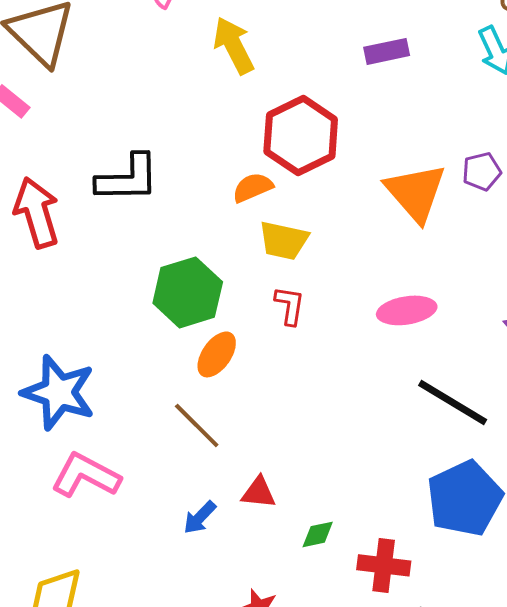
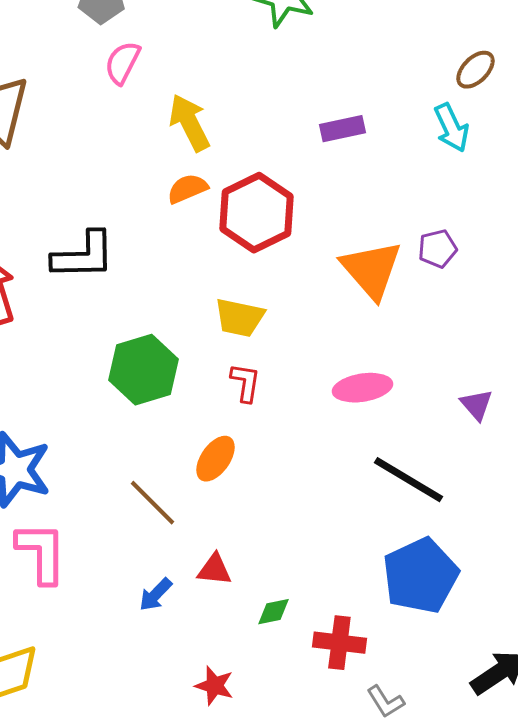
orange semicircle: (253, 187) -> (187, 189), moved
orange ellipse: (217, 354) -> (215, 459), moved
pink L-shape: (86, 475) -> (41, 553), turned 62

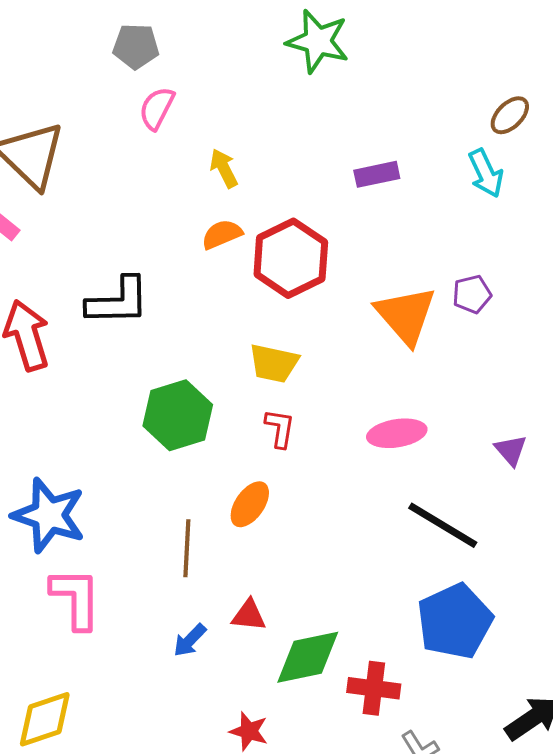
yellow arrow: (189, 123) -> (224, 168), size x0.7
brown line: (152, 503) -> (187, 548), turned 48
green diamond: (273, 612) -> (308, 657), size x2.0

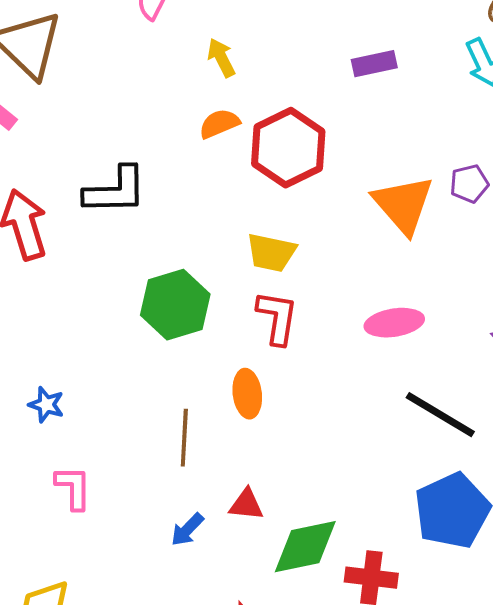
red L-shape: (280, 428) -> (277, 318), size x1.4
orange ellipse: (250, 504) -> (247, 394), turned -42
blue star: (49, 515) -> (46, 405), size x0.5
pink L-shape: (76, 598) -> (73, 488), size x0.7

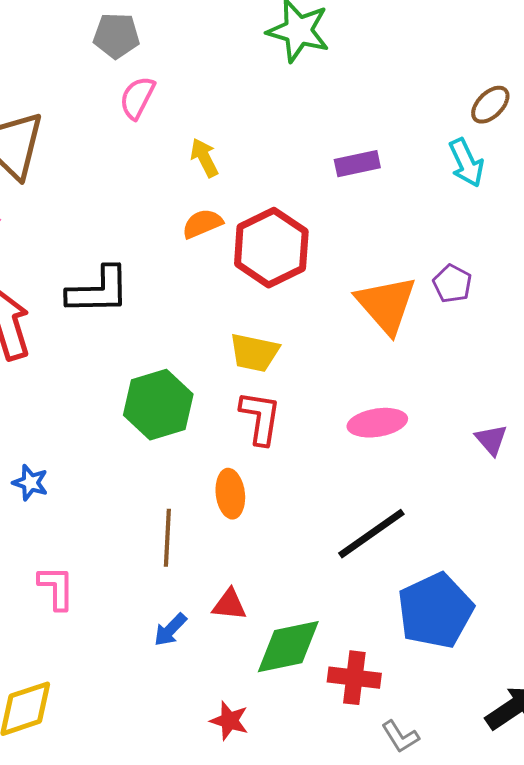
purple pentagon: (469, 184) -> (452, 284), turned -30
blue star: (46, 405) -> (30, 483), moved
black line: (440, 415) -> (371, 534), moved, turned -66

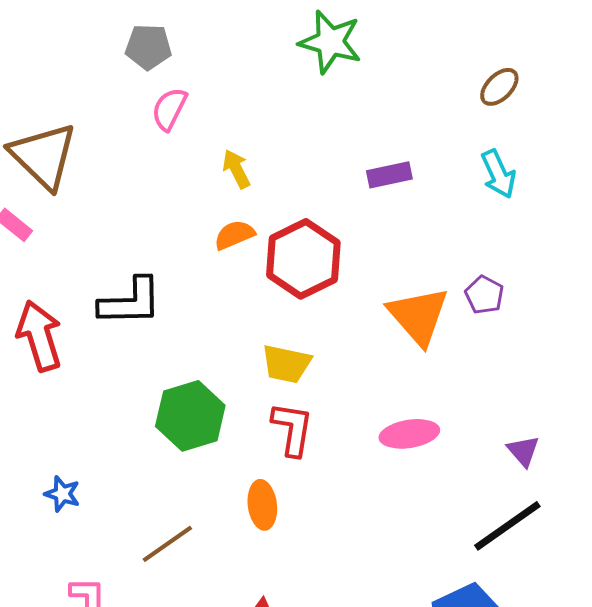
brown ellipse: (490, 105) -> (499, 87), moved
black line: (371, 534) -> (507, 526), moved
brown line: (167, 538) -> (167, 544), moved, turned 52

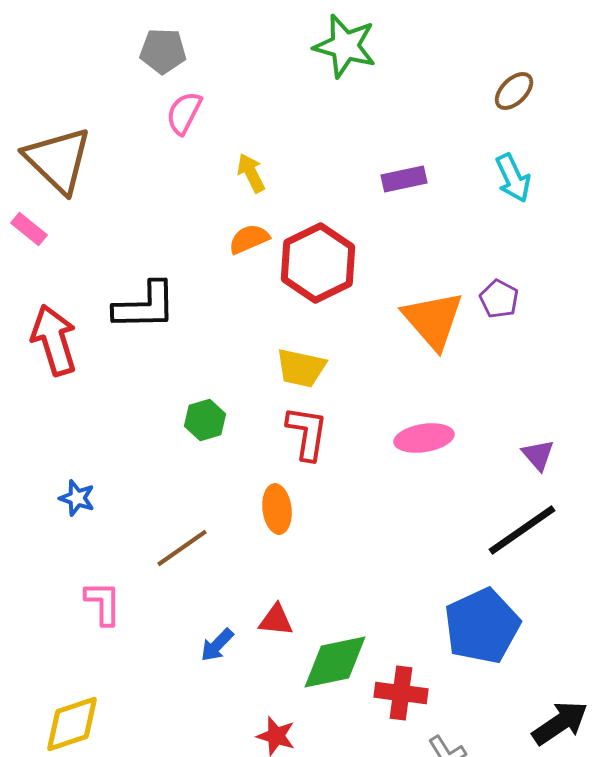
green hexagon: (190, 416) -> (205, 420), size x0.6

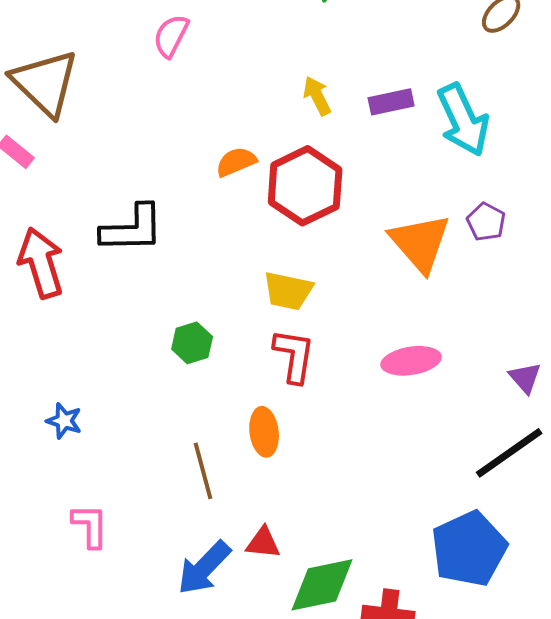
yellow arrow: (251, 173) -> (317, 96), moved
cyan arrow: (513, 178) -> (463, 120), moved, size x1.5
brown line: (182, 548) -> (203, 471), moved, turned -70
blue arrow: (217, 645) -> (204, 568), size x1.6

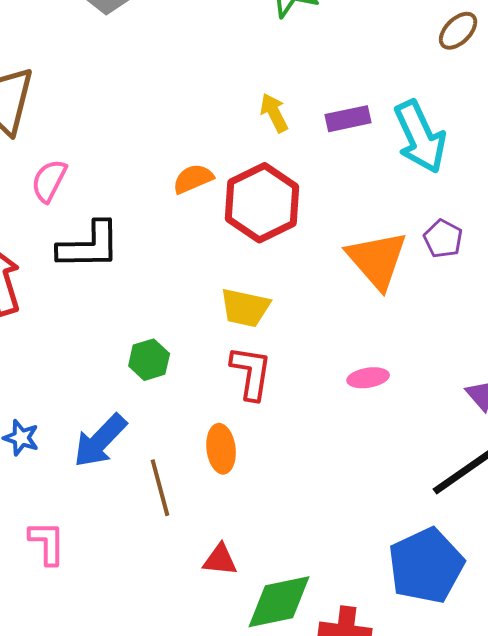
pink semicircle: (171, 36) -> (49, 181), moved
pink ellipse: (411, 361) -> (368, 378), size x0.7
blue arrow: (204, 568) -> (100, 441), moved

